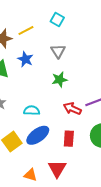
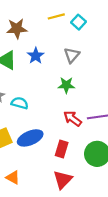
yellow line: (26, 31) -> (56, 16), moved
cyan semicircle: (32, 110) -> (20, 103), moved
red triangle: (57, 169) -> (63, 180), moved

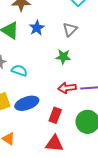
red arrow: (73, 119) -> (67, 88), turned -48
red triangle: (63, 180) -> (54, 144), turned 48

